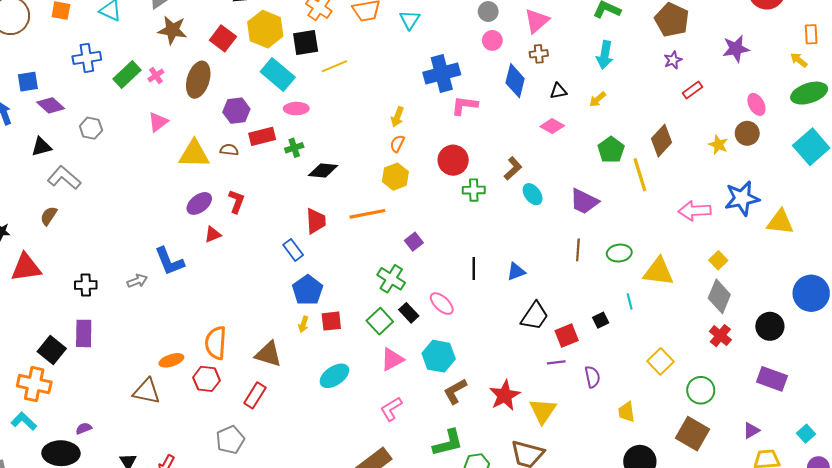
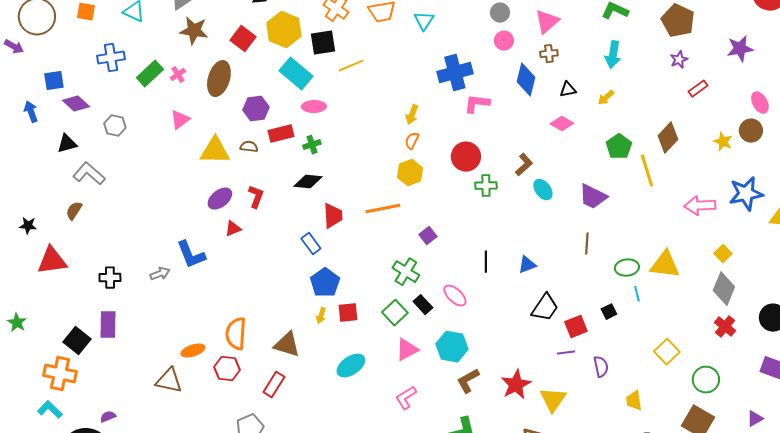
black diamond: (323, 170) -> (308, 182), moved
green ellipse: (619, 253) -> (627, 268), moved

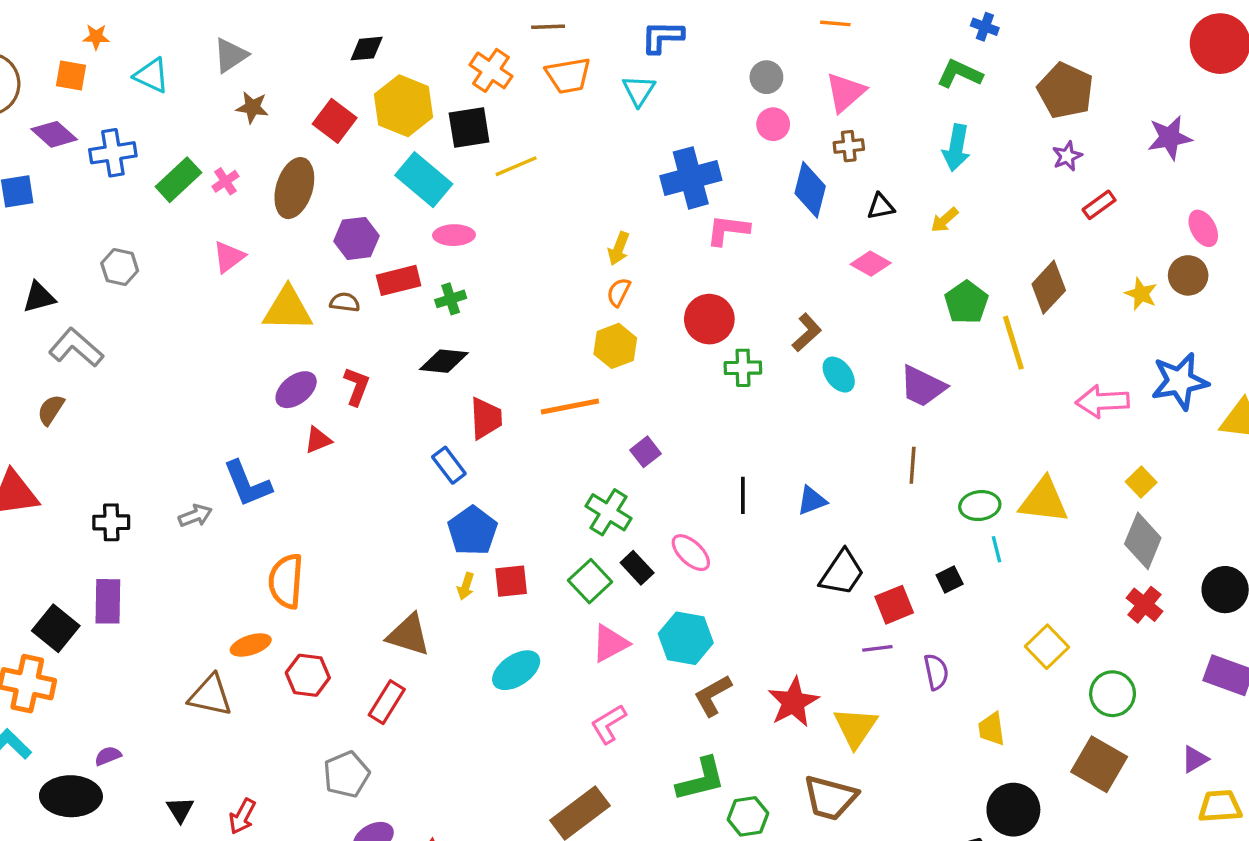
brown star: (194, 31) -> (252, 107), size x0.7
purple diamond: (76, 104) -> (54, 134), moved
orange semicircle: (236, 334) -> (286, 581), moved

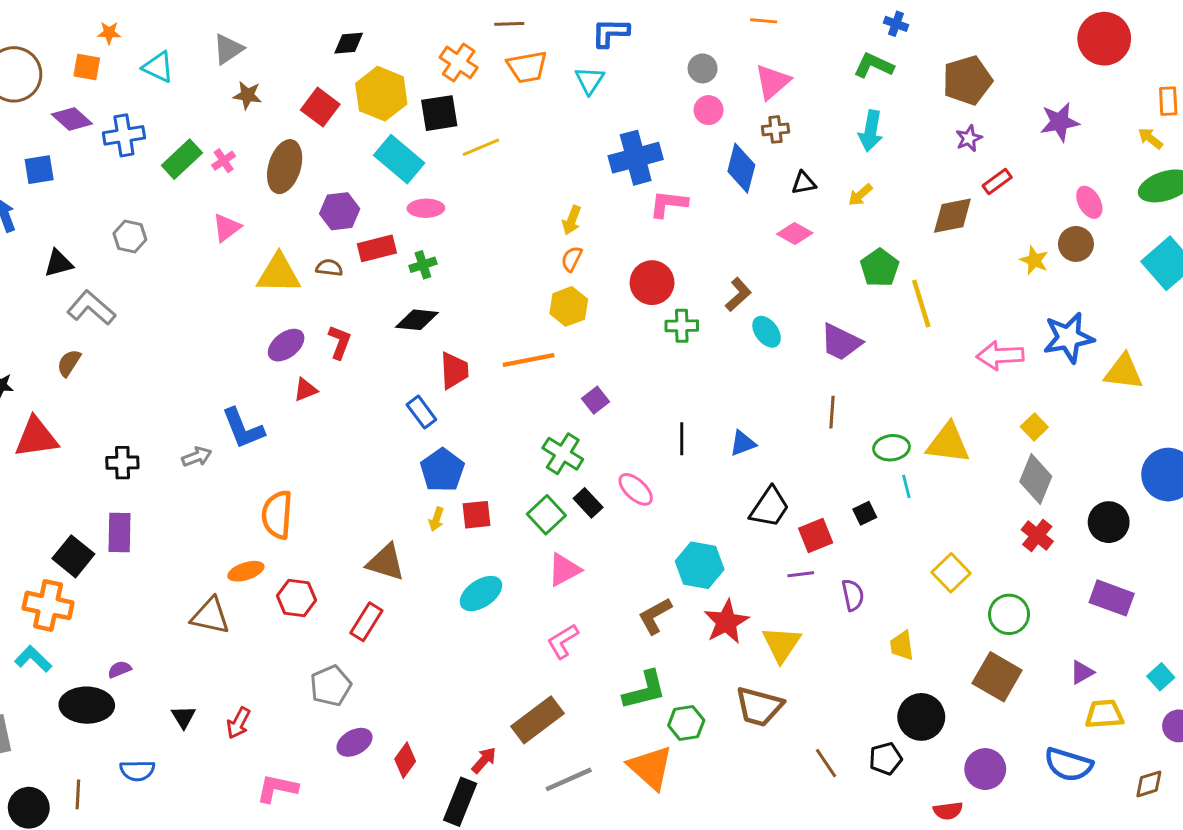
brown pentagon: (1065, 91) -> (967, 80), turned 30
brown diamond: (1049, 287) -> (952, 216), moved, turned 36
cyan hexagon: (686, 638) -> (700, 565), moved

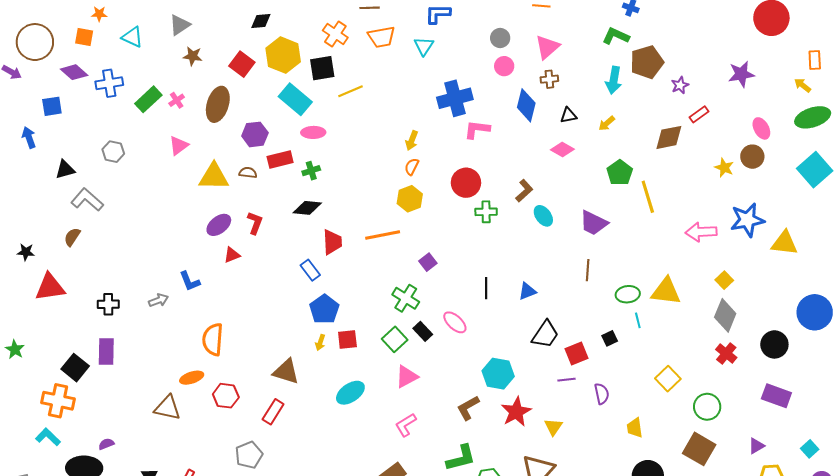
brown pentagon: (967, 80) -> (647, 62), moved
blue L-shape: (243, 428) -> (190, 281), size x0.7
yellow triangle: (781, 644) -> (553, 427), size x0.7

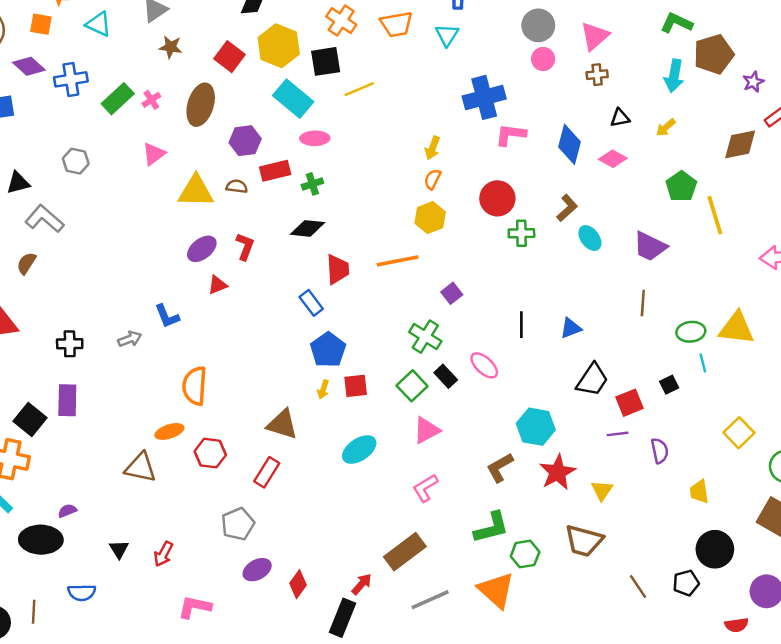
gray circle: (500, 38) -> (538, 25), size x1.4
blue diamond: (526, 105) -> (569, 144), moved

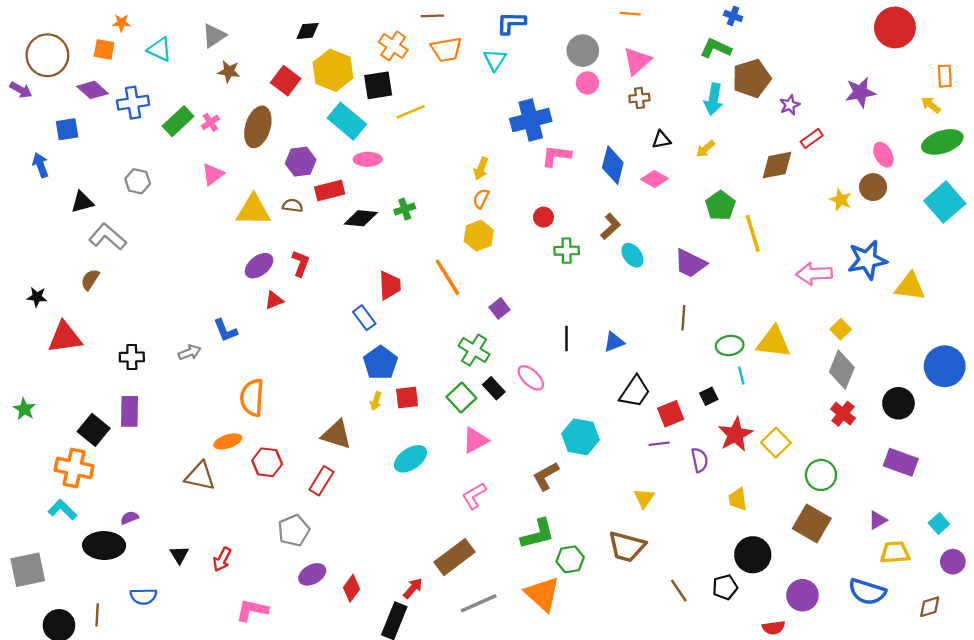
green cross: (312, 184) -> (405, 209), moved
red circle: (497, 198) -> (543, 217), size x0.6
black diamond: (308, 228) -> (361, 218), moved
orange line: (398, 261) -> (447, 277), turned 69
red star: (557, 472) -> (735, 434), moved

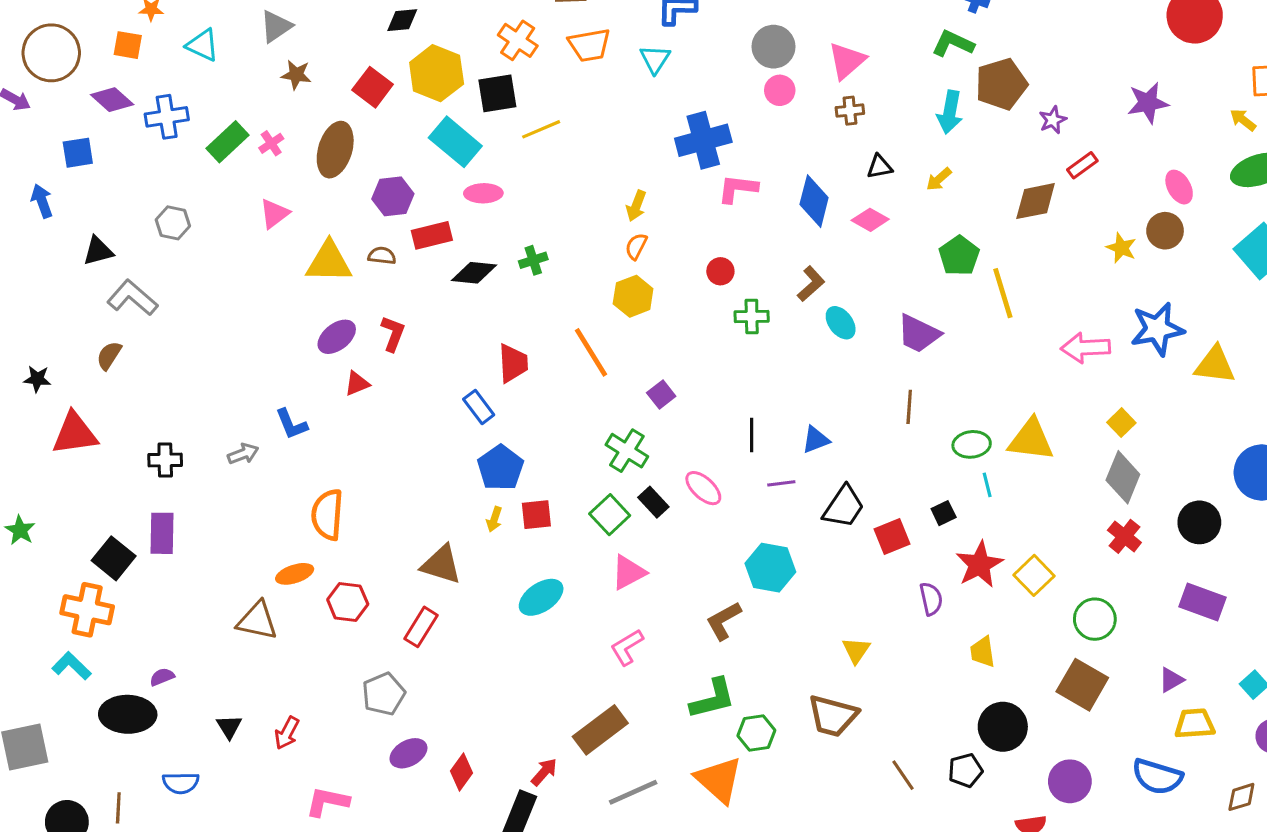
purple line: (659, 444) -> (781, 483), moved

